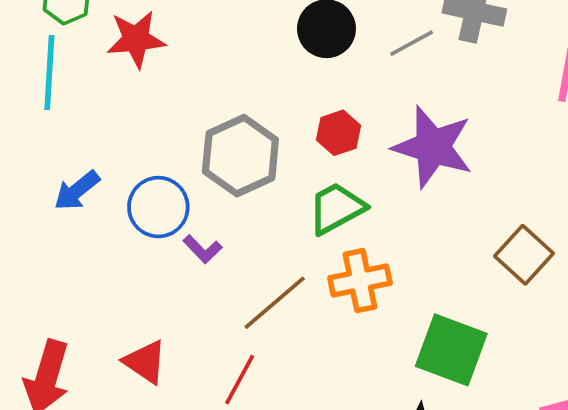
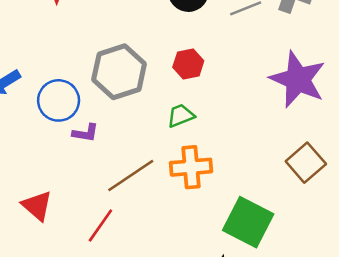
purple star: (433, 147) -> (298, 79), moved
green trapezoid: (336, 208) -> (181, 116), size x0.7
purple L-shape: (202, 249) -> (85, 133), turned -44

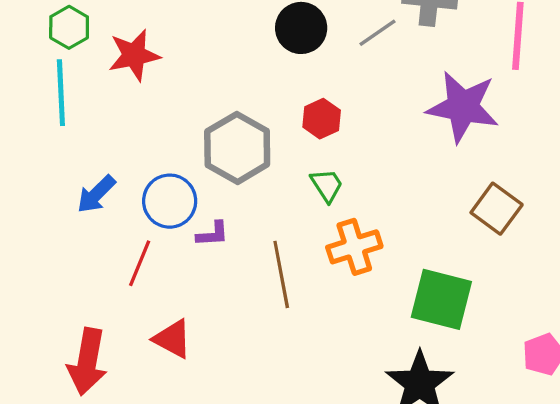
green trapezoid: (181, 116) -> (327, 185), turned 92
brown line: (131, 176) -> (281, 274), turned -54
red line: (100, 225) -> (140, 263), moved

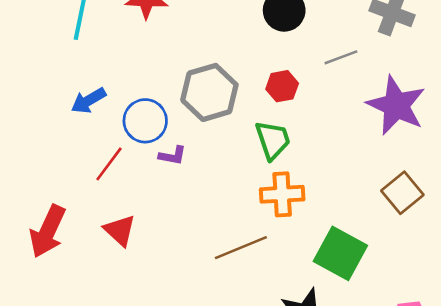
gray line: (377, 33) -> (341, 57), moved
green trapezoid: (327, 185) -> (273, 140), size x1.4
brown line: (281, 274) -> (241, 248), moved, turned 64

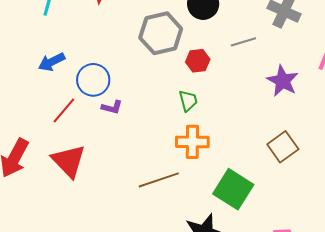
gray hexagon: (209, 92) -> (161, 33), moved
purple star: (396, 105) -> (283, 81), size x0.7
green trapezoid: (273, 140) -> (188, 101), size x0.7
red triangle: (120, 230) -> (69, 161), size x1.4

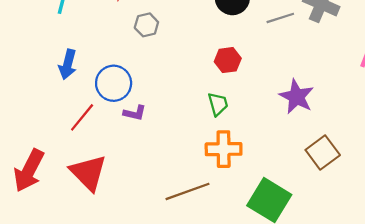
gray hexagon: (161, 33) -> (146, 25), moved, size x0.5
gray line: (243, 42) -> (280, 18), moved
blue arrow: (52, 62) -> (68, 64), turned -48
purple star: (283, 81) -> (297, 97), moved

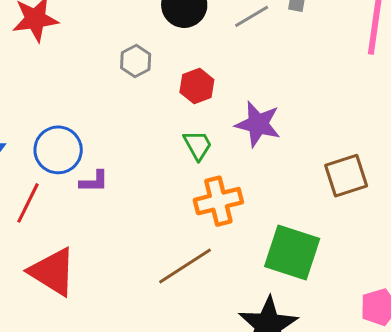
gray hexagon: (146, 25) -> (136, 61), moved
purple star: (297, 97) -> (258, 124), moved
brown square: (323, 153) -> (346, 176), turned 32

